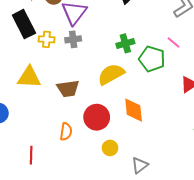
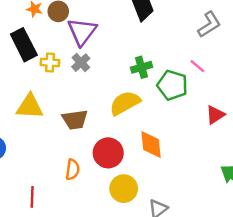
gray cross: (73, 39) -> (81, 63), turned -35
yellow circle: (110, 148) -> (124, 189), size x1.5

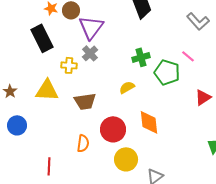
gray L-shape: (209, 24) -> (198, 21), turned 80
yellow cross: (50, 63) -> (69, 65), moved
yellow semicircle: (125, 103) -> (127, 87), size x0.6

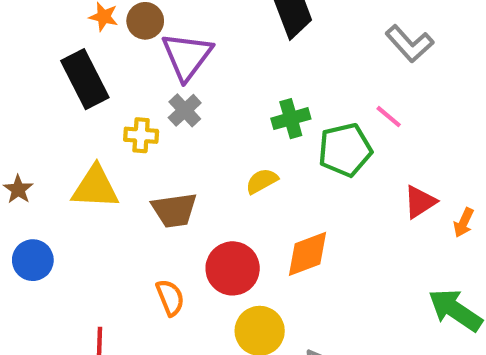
green pentagon: (167, 72) -> (345, 150), turned -30
orange diamond: (149, 122) -> (308, 254), turned 75
orange semicircle: (83, 143) -> (170, 298), turned -30

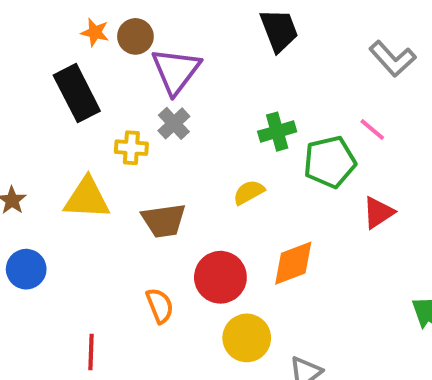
red triangle: (420, 202) -> (378, 212), moved

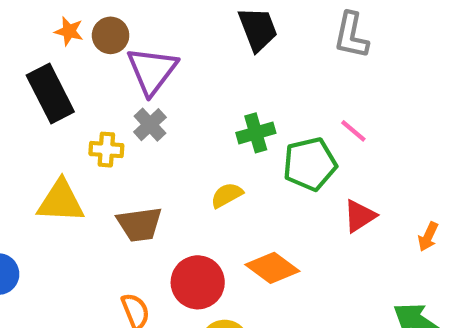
gray L-shape: (392, 59) -> (351, 35), moved, turned 54
orange diamond: (293, 263) -> (272, 268), turned 57

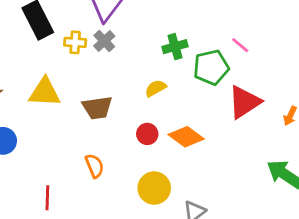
yellow cross: (106, 150) -> (75, 42), moved
red triangle: (360, 216) -> (244, 102), size x1.5
red circle: (198, 282) -> (147, 134), moved, size x0.6

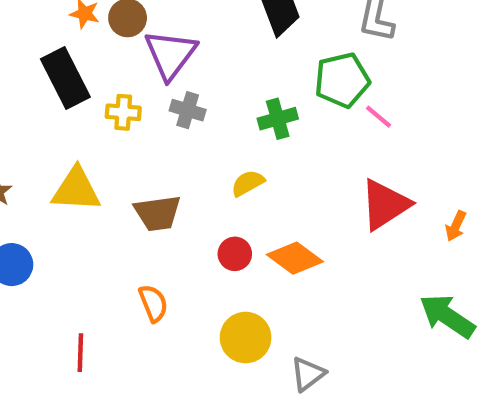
gray cross: (104, 41) -> (188, 110), moved, turned -30
green pentagon: (211, 67) -> (342, 80), moved

